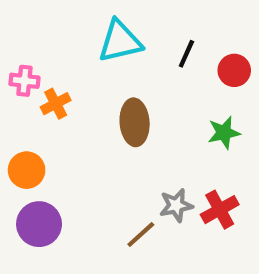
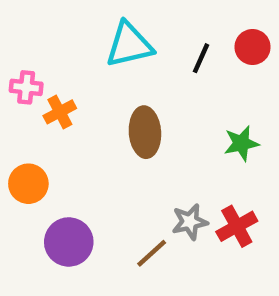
red circle: (234, 70) -> (253, 47), moved
purple circle: (39, 224) -> (69, 242), moved

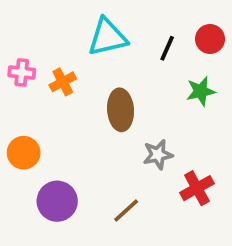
orange cross: (60, 112) -> (63, 82), moved
green star: (241, 143) -> (201, 91), moved
gray star: (190, 222) -> (158, 155), moved

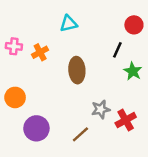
cyan triangle: (107, 37) -> (69, 24), size x0.7
black line: (167, 48) -> (117, 50), moved
green star: (201, 91) -> (133, 71), moved, turned -30
gray star: (158, 155) -> (101, 109), moved

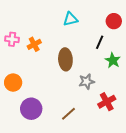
cyan triangle: (69, 24) -> (70, 19), moved
gray star: (101, 109) -> (87, 82), moved

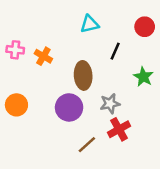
black line: (100, 42) -> (115, 51), moved
orange cross: (34, 44) -> (43, 56), turned -32
red cross: (107, 102) -> (119, 129), moved
purple circle: (31, 109) -> (69, 107), moved

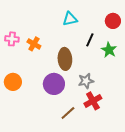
green star: (143, 77) -> (109, 50), moved

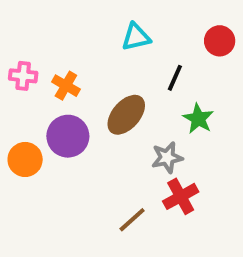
green star: (109, 50) -> (198, 119), moved
brown ellipse: (65, 59) -> (126, 115), turned 45
purple circle: (54, 84) -> (68, 136), moved

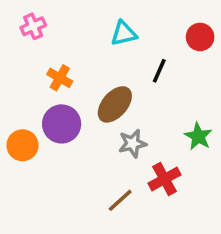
pink cross: (23, 76) -> (33, 26), moved, turned -30
green star: (198, 119) -> (198, 136), moved
gray star: (167, 158) -> (133, 144), moved

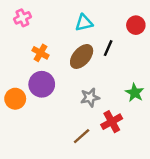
brown ellipse: (115, 104) -> (82, 56), moved

